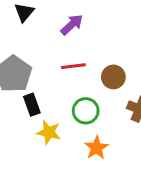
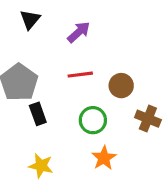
yellow star: (49, 132) -> (41, 166), moved

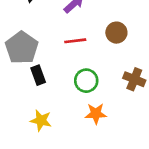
brown circle: (121, 86) -> (116, 33), moved
orange star: (104, 158) -> (96, 114), turned 30

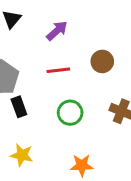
orange star: (96, 114) -> (82, 165), moved

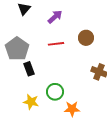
green circle: (70, 113) -> (55, 92), moved

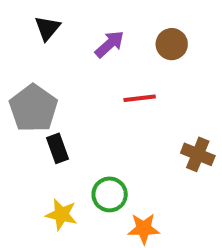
brown circle: (86, 38) -> (172, 44), moved
red line: (56, 44) -> (140, 98), moved

